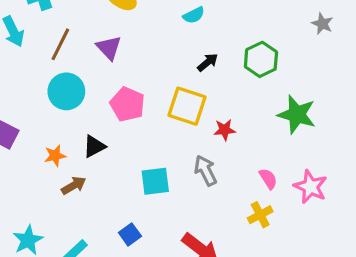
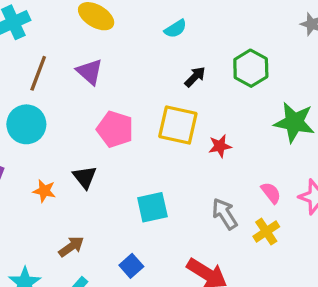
cyan circle: (66, 91) -> (26, 124), moved
black triangle: (94, 146) -> (85, 177), turned -35
orange star: (55, 156) -> (44, 191), turned 30
gray arrow: (206, 170) -> (225, 214), moved
brown arrow: (74, 185) -> (71, 247), moved

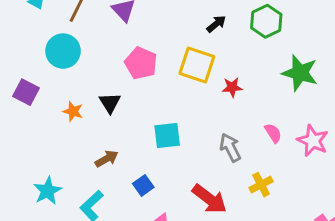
yellow cross: (266, 232) -> (261, 185), moved
brown arrow: (71, 247) -> (107, 159), moved

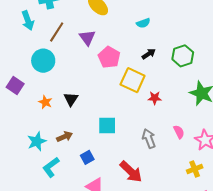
pink pentagon: (141, 63) -> (109, 57), moved
yellow cross: (261, 185) -> (195, 169), moved
cyan star: (48, 191) -> (37, 141), moved

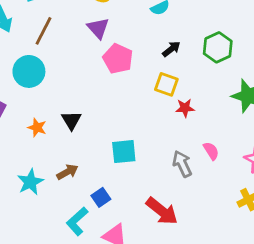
purple triangle: (87, 38) -> (98, 28), moved
yellow square: (133, 80) -> (166, 84), moved, size x0.7
pink semicircle: (179, 132) -> (211, 151), moved
cyan L-shape: (51, 167) -> (77, 221), moved

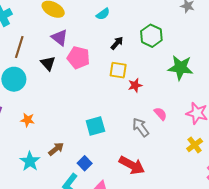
black triangle: (71, 120) -> (48, 63), moved

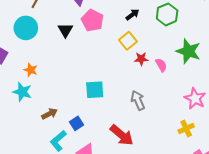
black triangle: (48, 63) -> (65, 30), moved
yellow square: (118, 70) -> (128, 41), turned 30
pink semicircle: (160, 114) -> (161, 65), moved
brown arrow: (56, 149) -> (50, 114), moved
cyan star: (30, 161) -> (22, 92), moved, turned -30

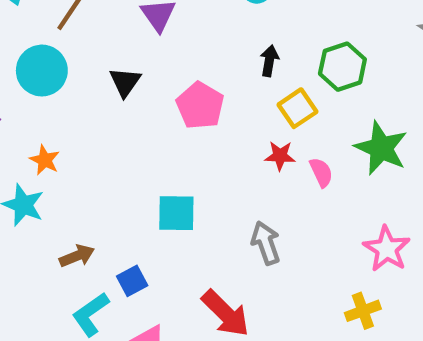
black arrow: (132, 15) -> (269, 61), turned -48
pink pentagon: (92, 20) -> (200, 106), moved
yellow square: (128, 41) -> (298, 108), moved

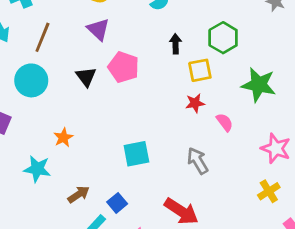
pink pentagon: (200, 106) -> (123, 67), moved
yellow square: (298, 108) -> (200, 70), turned 35
orange star: (45, 160) -> (63, 138), moved, turned 30
pink semicircle: (321, 172) -> (225, 122), moved

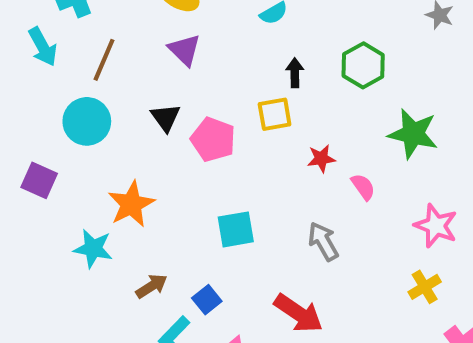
pink pentagon: (123, 67) -> (213, 139), moved
yellow square: (200, 70) -> (275, 114), moved
orange star: (63, 138) -> (131, 204), size x1.6

